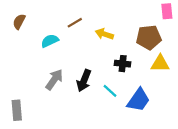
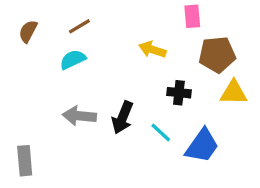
pink rectangle: (167, 11) -> (192, 16), moved
brown line: (75, 23) -> (79, 26), moved
gray arrow: (54, 79) -> (79, 116), turned -120

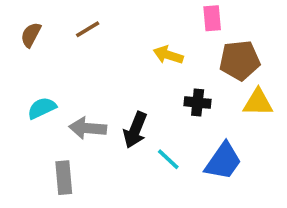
cyan semicircle: (73, 59) -> (42, 108), moved
cyan line: (161, 132) -> (168, 159), moved
gray rectangle: (25, 161) -> (64, 178), moved

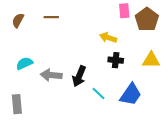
brown line: (88, 29) -> (51, 17), turned 32
yellow arrow: (168, 55) -> (108, 38), moved
brown pentagon: (240, 60) -> (147, 19), moved, turned -30
gray rectangle: (64, 178) -> (17, 104), moved

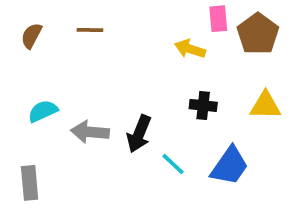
yellow arrow: (108, 38) -> (190, 49), moved

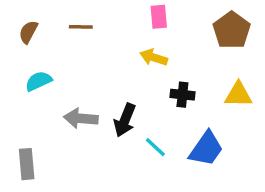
pink rectangle: (218, 19) -> (159, 17), moved
yellow arrow: (190, 49) -> (154, 57), moved
cyan semicircle: (43, 111) -> (38, 81), moved

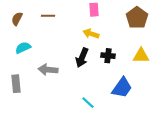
black arrow: (125, 120) -> (82, 58), moved
cyan line: (155, 147) -> (88, 103), moved
gray rectangle: (27, 164) -> (16, 84), moved

